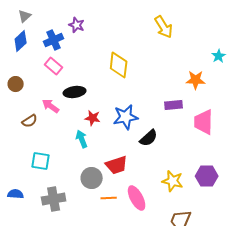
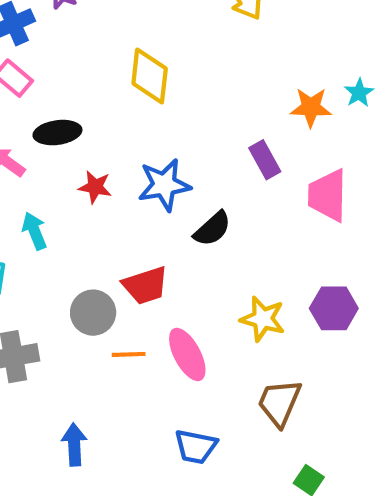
cyan star: (219, 56) -> (359, 93), moved
purple rectangle: (174, 105) -> (265, 160), turned 66
cyan arrow: (82, 139) -> (34, 231), moved

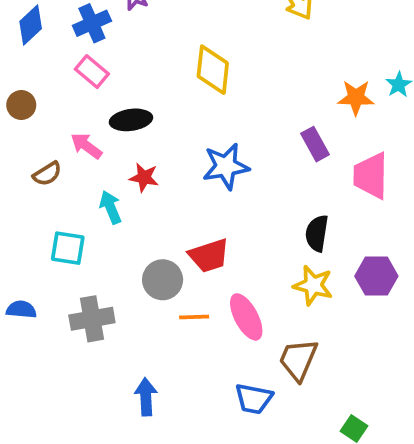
red star: (95, 187) -> (144, 178), moved
black semicircle: (212, 229) -> (317, 233), moved, turned 141
brown trapezoid: (279, 403) -> (298, 360), moved

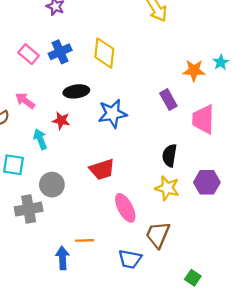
blue cross: (92, 23) -> (60, 52), moved
black ellipse: (131, 120) -> (76, 91), moved
gray circle: (163, 280) -> (52, 185), moved
orange line: (194, 317) -> (84, 240), moved

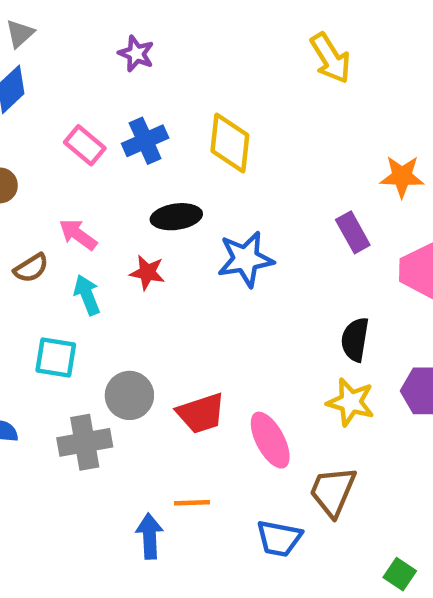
cyan arrow: (40, 139) -> (87, 295), moved
red trapezoid: (102, 169) -> (201, 413), moved

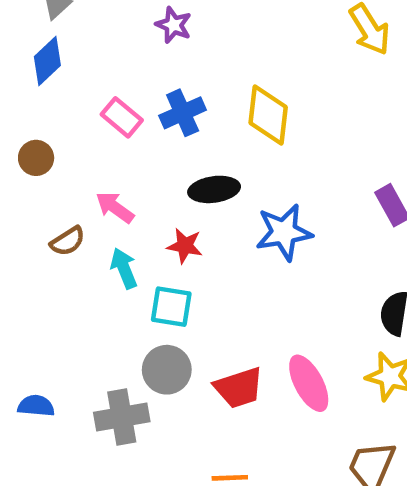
cyan square: (56, 357) -> (171, 307), moved
pink ellipse: (270, 440) -> (309, 383), moved

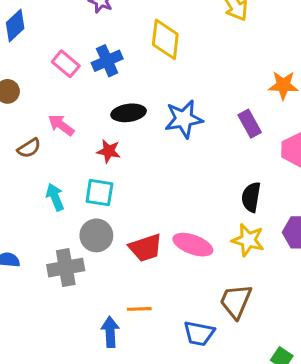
yellow diamond: (268, 115) -> (165, 39), moved
blue star: (284, 232) -> (184, 119), moved
cyan arrow: (124, 268) -> (55, 197), moved
pink ellipse: (309, 383) -> (193, 245), turned -42

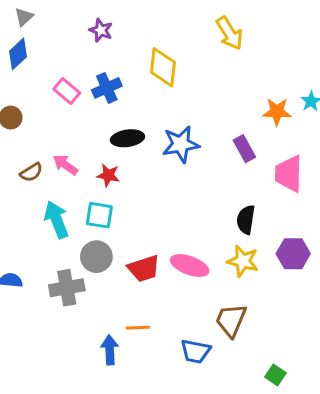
pink arrow: (61, 125) -> (65, 165), moved
cyan arrow: (55, 197) -> (56, 220), size x1.4

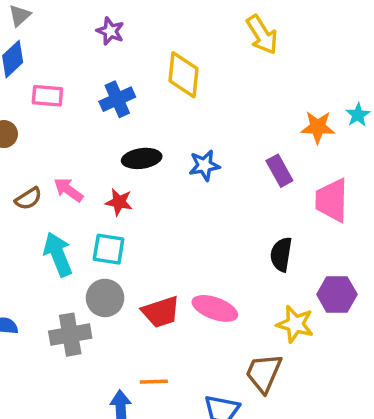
pink rectangle: (67, 91) -> (47, 96), moved, turned -35
blue star: (181, 144) -> (204, 165), size x0.7
yellow star: (243, 261) -> (295, 324), moved

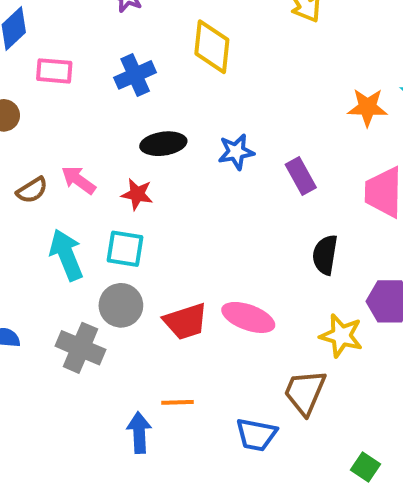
purple rectangle: (279, 171) -> (301, 176), moved
gray cross: (70, 335) -> (81, 348), turned 33

